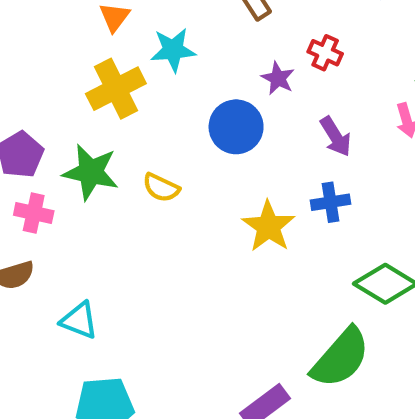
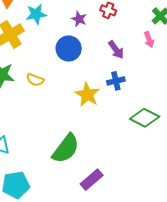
purple star: (278, 78) -> (79, 19), moved
green semicircle: (341, 358) -> (66, 149), moved

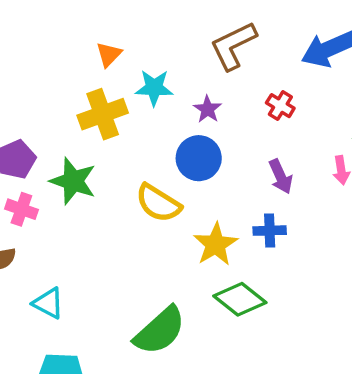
purple star: (79, 19) -> (207, 109), moved
yellow semicircle: (35, 80) -> (158, 203), moved, size x1.5
green diamond: (145, 118) -> (240, 299), moved

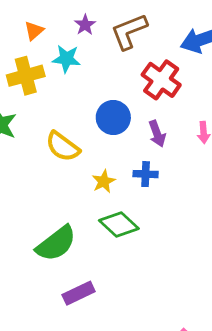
red cross: (280, 106) -> (161, 80), size x1.8
purple star: (207, 109) -> (85, 25), moved
blue circle: (199, 158) -> (113, 118), moved
yellow star: (216, 244) -> (104, 181), size x0.7

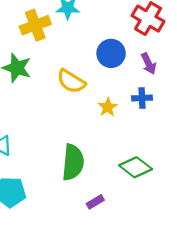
green diamond: (119, 224) -> (136, 167), moved
green semicircle: (56, 244) -> (73, 162), turned -42
purple rectangle: (79, 293) -> (95, 202), size x0.7

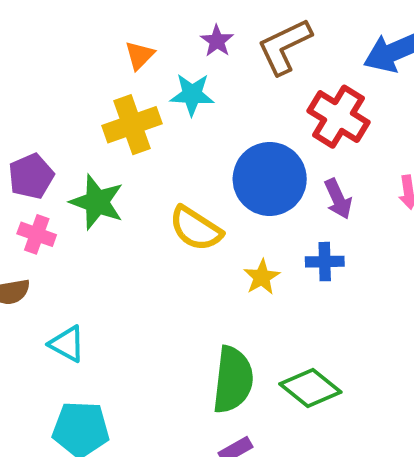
blue circle: (111, 53) -> (270, 179), size x1.4
green semicircle: (73, 162) -> (233, 380), moved

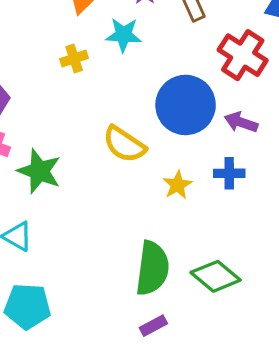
yellow cross: (132, 125) -> (74, 59), size x0.6
purple arrow: (338, 199) -> (241, 122), turned 132
green star: (97, 202) -> (39, 171), moved

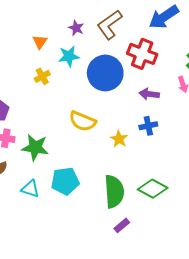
blue circle: (186, 105) -> (105, 73), moved
cyan pentagon: (27, 306) -> (65, 181), moved

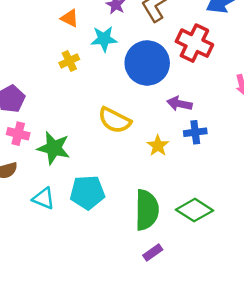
orange triangle: (40, 42) -> (70, 18), turned -42
purple arrow: (149, 94) -> (180, 104), moved

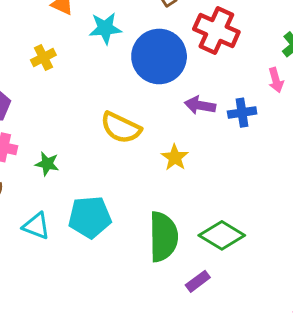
yellow cross: (69, 61) -> (43, 57), moved
blue cross: (195, 132) -> (242, 113), moved
green star: (54, 148) -> (47, 164), size x0.6
purple rectangle: (153, 252) -> (198, 281), moved

